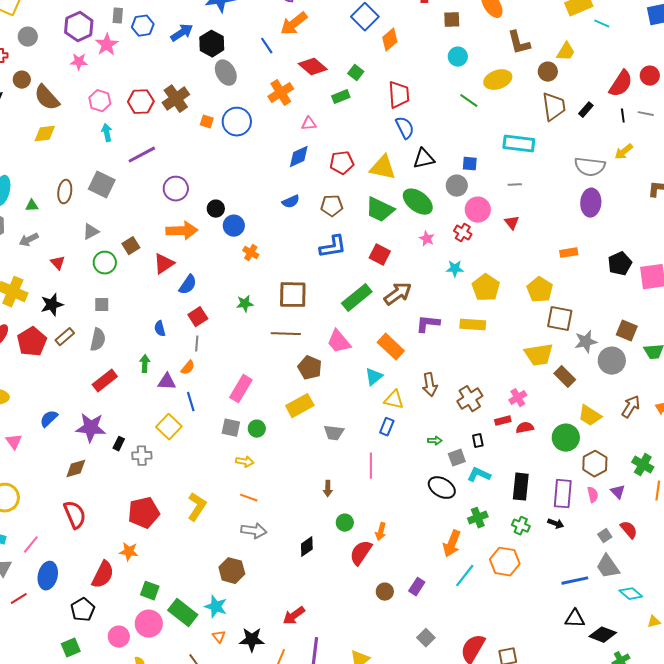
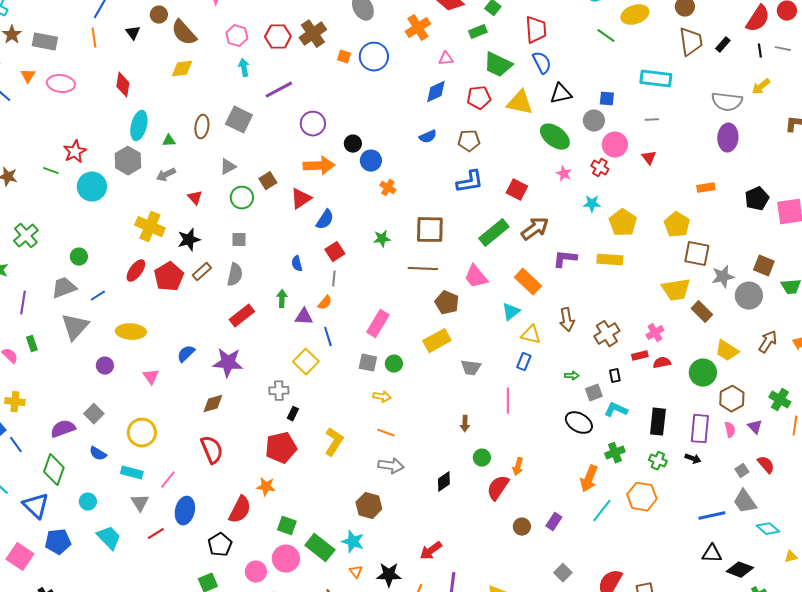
green trapezoid: (380, 210) -> (498, 65), moved
black rectangle: (119, 444) -> (293, 414), moved

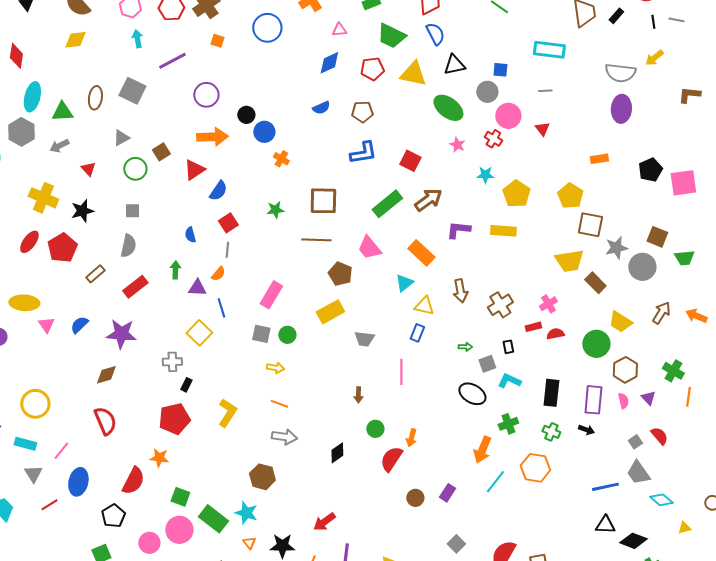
orange square: (344, 57) -> (217, 41), moved
green triangle: (169, 141) -> (62, 112), size x1.6
brown rectangle: (202, 272) -> (95, 274), moved
pink triangle: (151, 377) -> (46, 325), moved

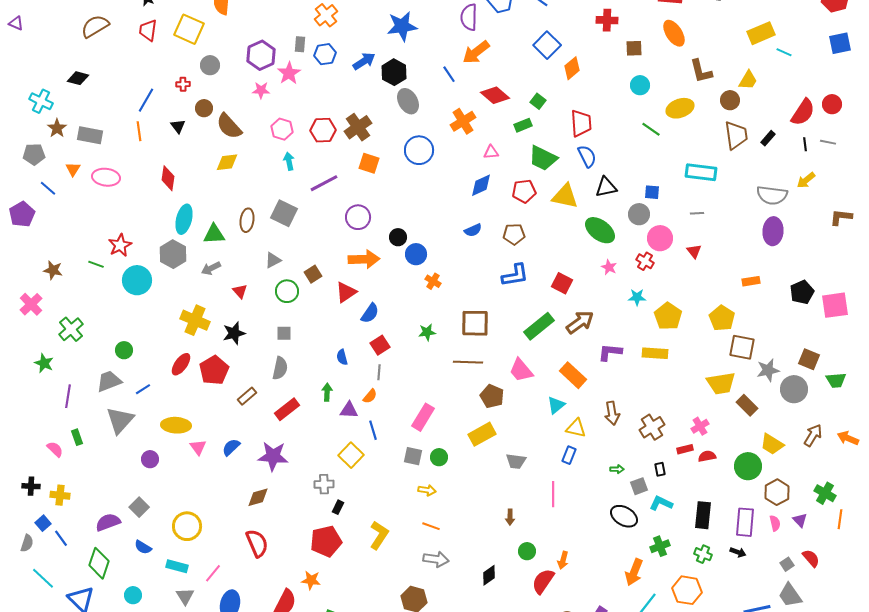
orange square: (217, 41) -> (369, 163), size x1.5

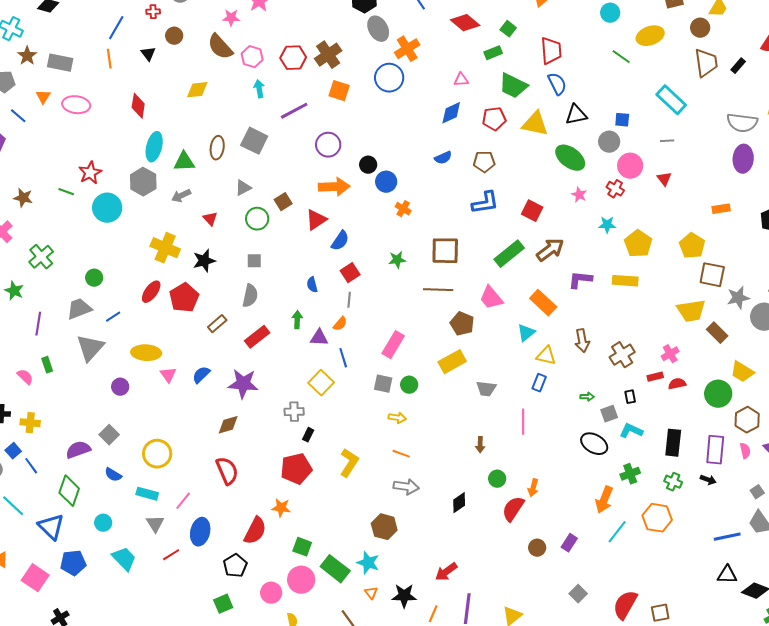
orange cross: (463, 121) -> (407, 49), moved
brown semicircle: (229, 126) -> (220, 47), moved
cyan rectangle: (701, 172) -> (671, 100), turned 36

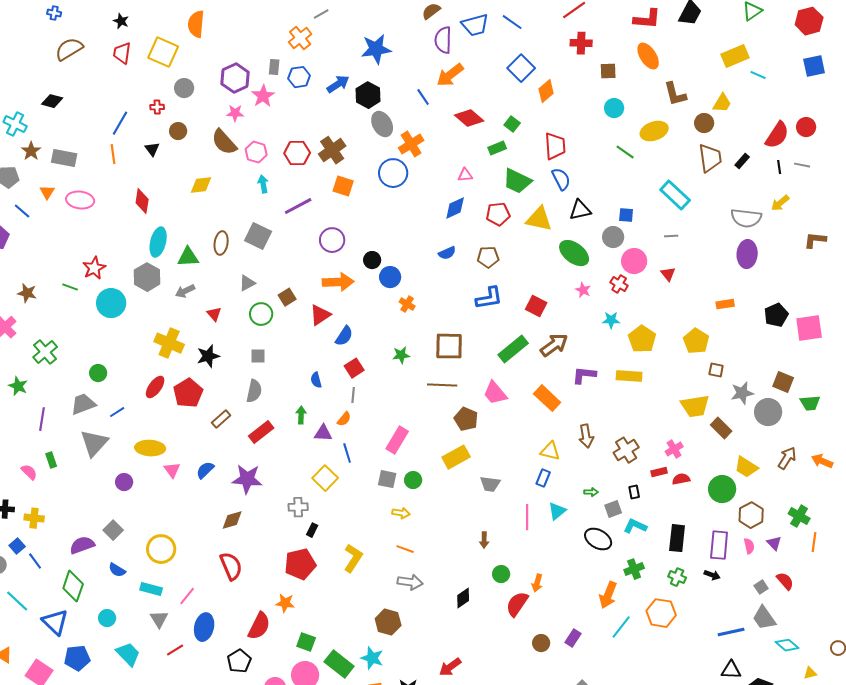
brown square: (712, 275) -> (716, 370), size x0.6
cyan triangle: (526, 333) -> (557, 511), moved

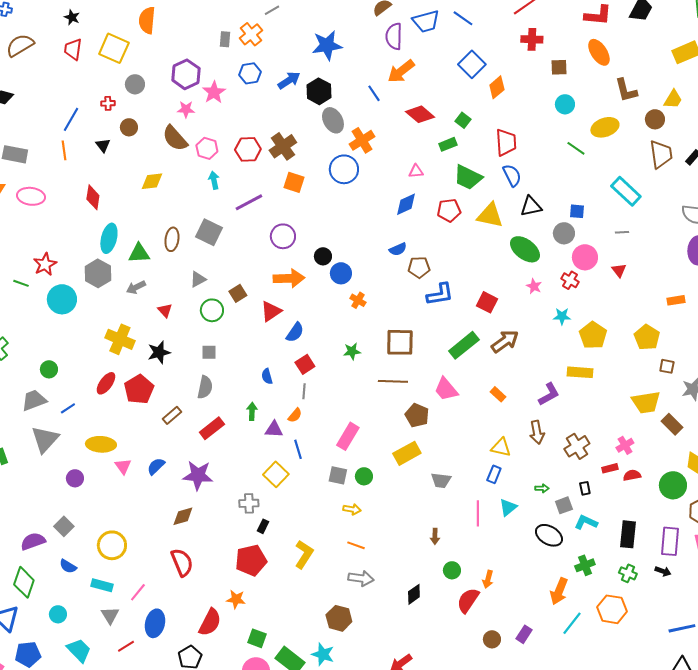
gray rectangle: (274, 67) -> (225, 39), moved
brown pentagon: (488, 257) -> (419, 267), moved
purple L-shape: (584, 375) -> (549, 394), moved, turned 145
orange rectangle: (547, 398) -> (498, 394), size x0.6

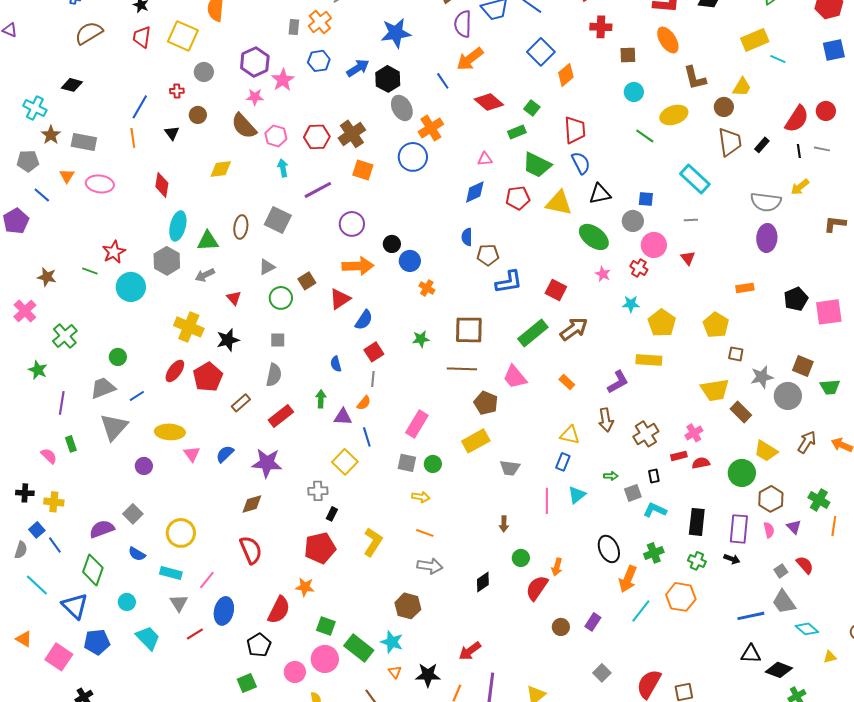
blue semicircle: (398, 249) -> (467, 237), turned 114
black ellipse: (549, 535) -> (609, 549), moved, turned 36

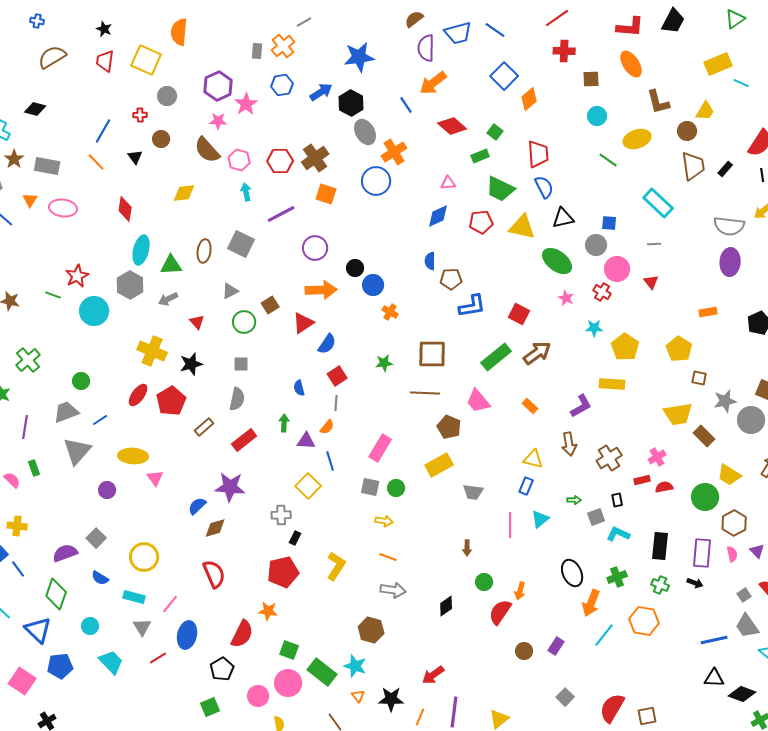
orange line: (133, 138) -> (96, 162), turned -36
blue semicircle: (225, 454) -> (197, 506), moved

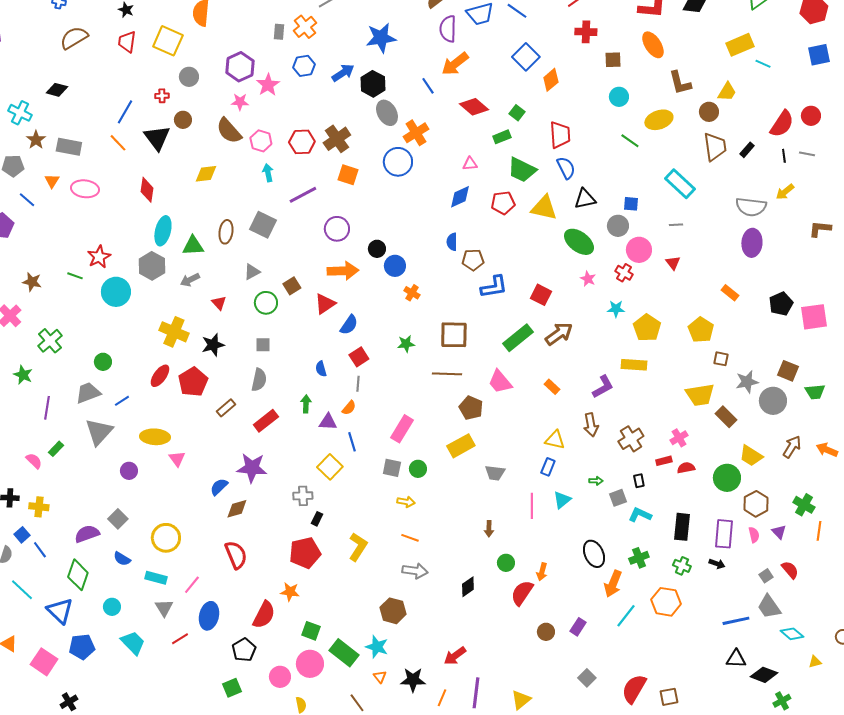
black triangle: (135, 157) -> (157, 138), size x1.8
orange rectangle: (708, 312) -> (730, 293), turned 48
green rectangle: (34, 468) -> (56, 449), turned 63

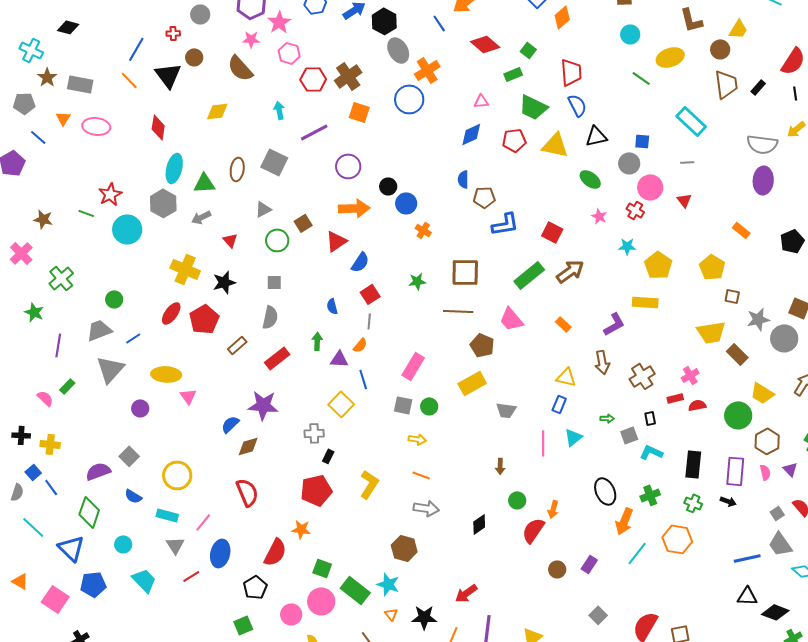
pink hexagon: (261, 141) -> (289, 53), moved
green ellipse: (579, 242) -> (590, 179), size x0.7

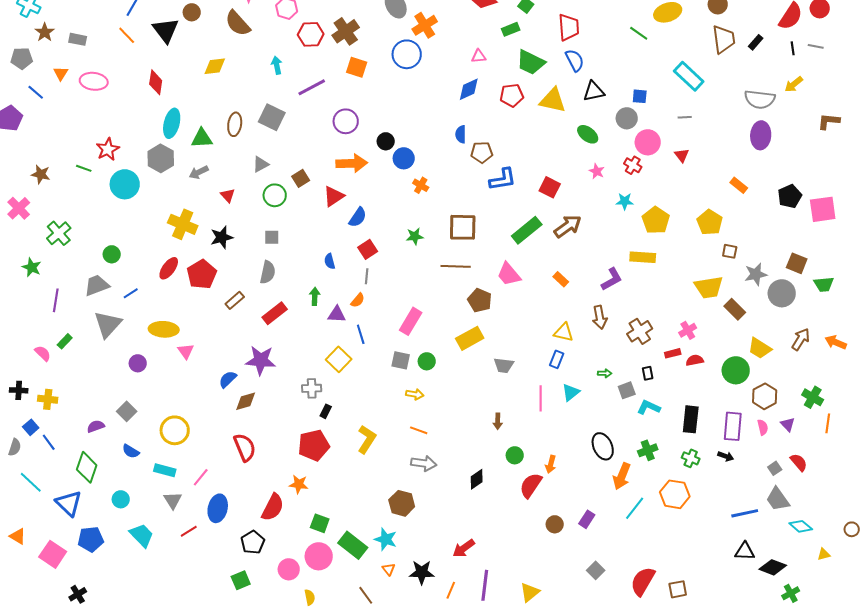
gray rectangle: (80, 84) -> (78, 39), size x0.7
purple semicircle: (98, 471) -> (96, 426), size x0.7

